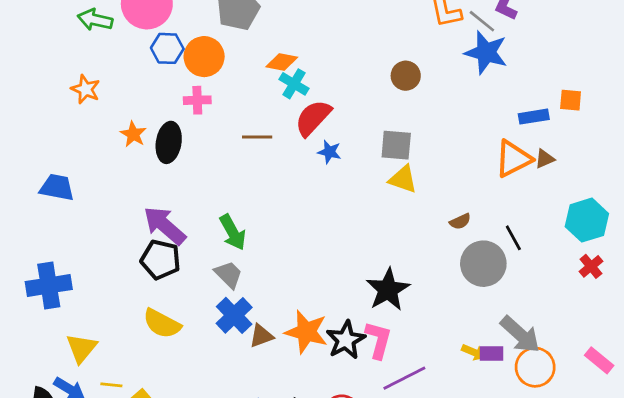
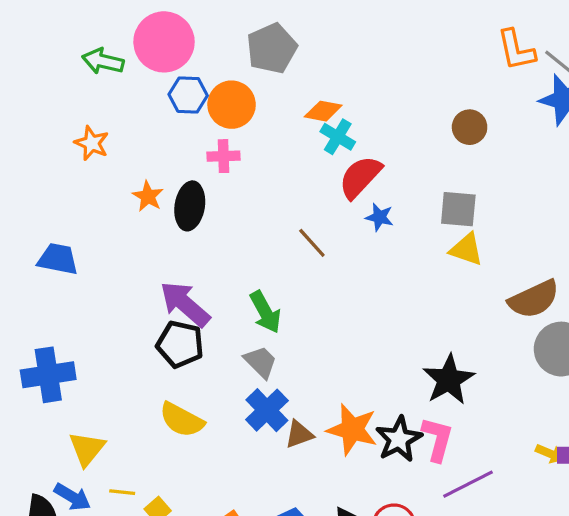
brown line: (257, 137) -> (312, 243), moved, turned 48
brown semicircle: (460, 221) -> (534, 299), size x2.0

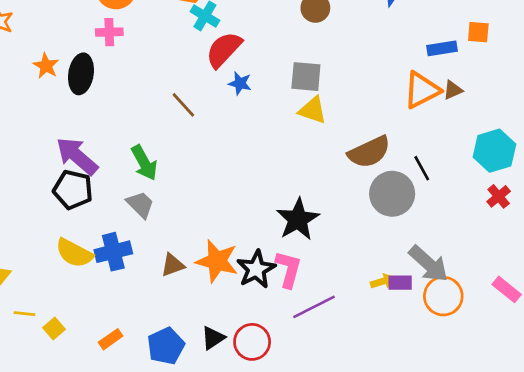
blue cross: (267, 410) -> (113, 252), moved, turned 30
yellow arrow: (550, 454) -> (383, 281), turned -40

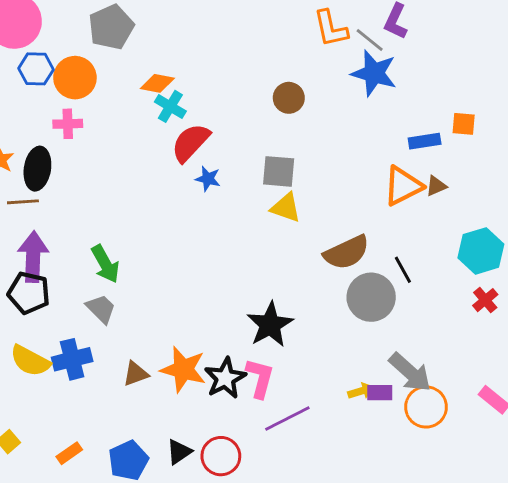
brown line: (183, 105) -> (23, 202), moved, turned -52
purple arrow: (77, 156) -> (33, 257), turned 51

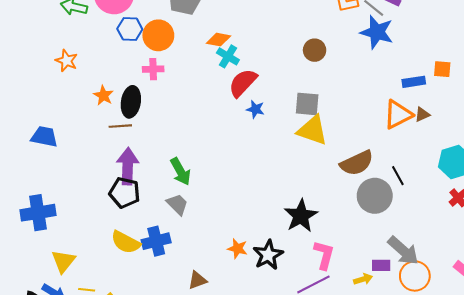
yellow triangle: (286, 208) -> (312, 130), size x1.4
orange star: (183, 369) -> (237, 249), size x0.6
brown triangle: (136, 374) -> (197, 280), moved
pink L-shape: (260, 378) -> (324, 255), moved
yellow arrow: (361, 391) -> (363, 279), moved

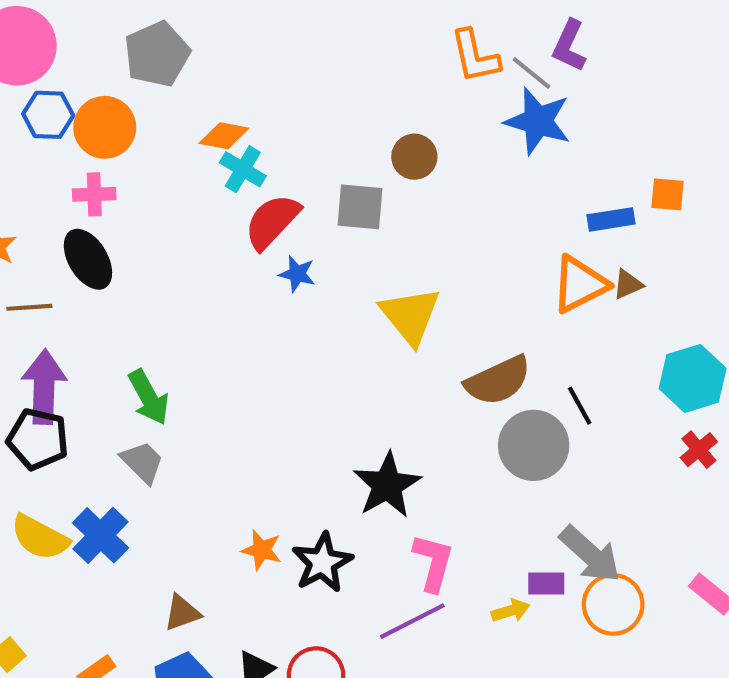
black ellipse: (131, 102) -> (88, 259), moved, turned -40
gray square: (307, 104) -> (360, 207), moved
yellow triangle: (312, 130) -> (410, 316), turned 32
blue cross: (156, 241) -> (101, 535), turned -32

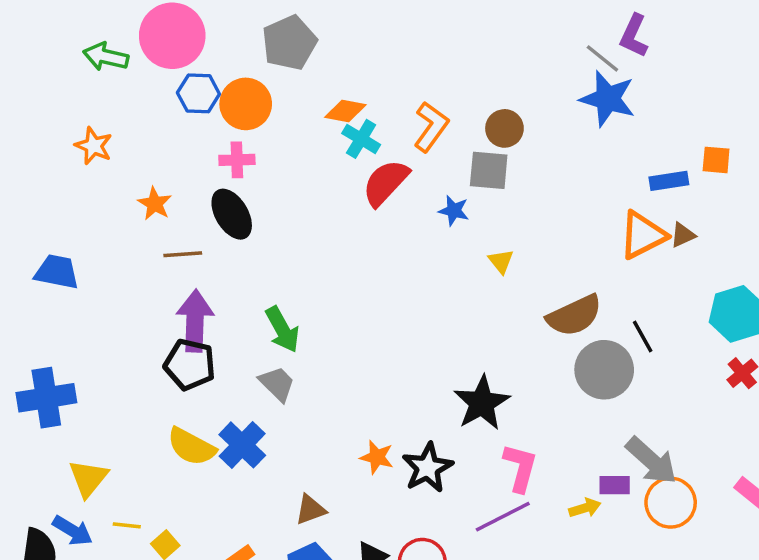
orange L-shape: (475, 56) -> (431, 127), moved, turned -132
gray square: (360, 207) -> (489, 170), moved
blue star: (297, 274) -> (454, 211), moved
yellow triangle: (410, 316) -> (501, 261), size x0.5

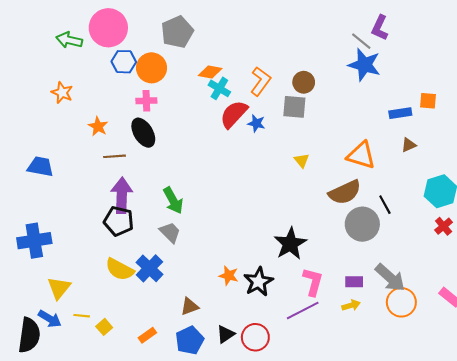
blue star: (454, 211) -> (256, 123), moved
orange triangle: (643, 235) -> (361, 155), moved, turned 44
purple rectangle: (615, 485) -> (354, 282), moved

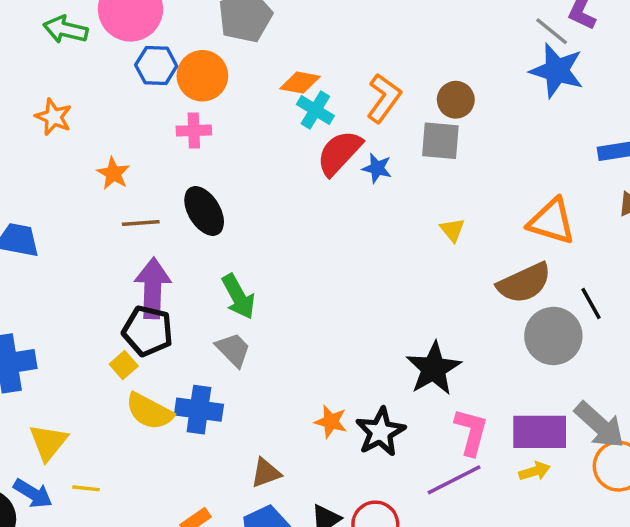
black ellipse: (143, 133) -> (204, 211), moved
blue cross: (149, 268) -> (199, 410), turned -36
purple rectangle: (354, 282) -> (540, 432), size x1.8
yellow square: (104, 327) -> (124, 365), moved

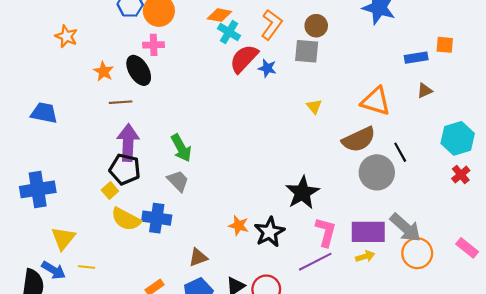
black ellipse: (204, 211) -> (139, 70), moved

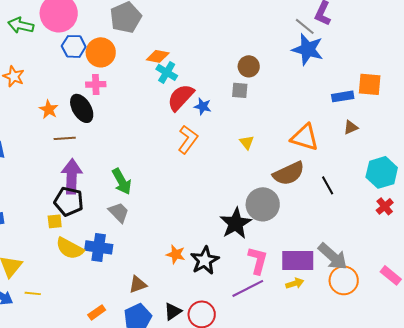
orange L-shape: (272, 25) -> (188, 139), moved
orange square: (445, 45) -> (370, 84), size x1.4
gray square: (307, 51) -> (240, 90), size x0.7
gray circle: (377, 172) -> (263, 204), moved
yellow square: (110, 190) -> (55, 221), turned 35

